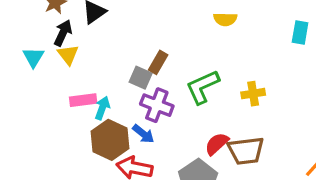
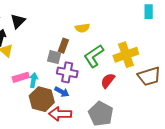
yellow semicircle: (225, 19) -> (82, 28), moved
yellow cross: (253, 94) -> (126, 55), size x1.6
red semicircle: (217, 144) -> (108, 81), moved
brown trapezoid: (246, 151) -> (149, 76), moved

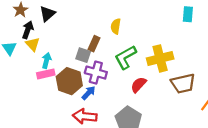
yellow semicircle: (82, 28) -> (116, 26), turned 104
cyan arrow: (34, 80) -> (46, 61), moved
blue arrow: (62, 92) -> (89, 93), turned -80
brown hexagon: (42, 99) -> (69, 81), moved

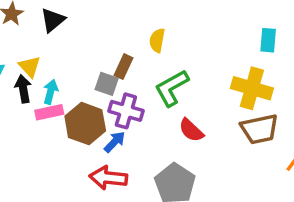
cyan rectangle: (188, 14) -> (268, 40), moved
black arrow: (28, 30) -> (23, 89), moved, turned -30
yellow cross: (160, 58) -> (252, 88), moved, turned 30
red semicircle: (139, 85) -> (191, 130), turned -90

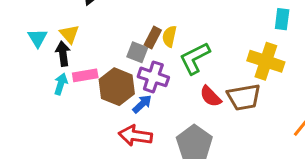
yellow semicircle: (157, 40) -> (169, 36), moved
cyan arrow: (51, 92) -> (61, 84), moved
brown trapezoid: (259, 129) -> (244, 97), moved

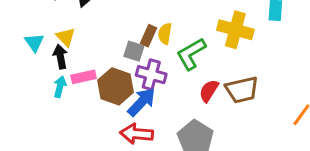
yellow cross: (266, 61) -> (235, 30), moved
red semicircle: (211, 96) -> (209, 91), turned 80
blue arrow: (142, 104) -> (142, 102), size x1.5

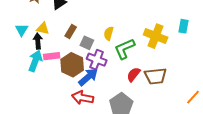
brown rectangle: (148, 36) -> (71, 32), moved
yellow triangle: (66, 37) -> (43, 28), turned -40
cyan arrow: (60, 87) -> (35, 61), size x1.5

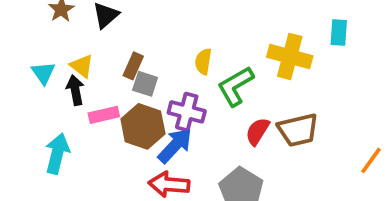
yellow triangle: (43, 28) -> (82, 66), turned 32
gray square: (87, 43) -> (145, 84), moved
cyan arrow: (35, 61) -> (57, 153), moved

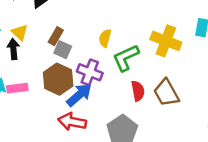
pink rectangle: (104, 115) -> (17, 88), moved
brown trapezoid: (298, 130) -> (166, 93), turned 68
red semicircle: (257, 131) -> (138, 91), turned 132

